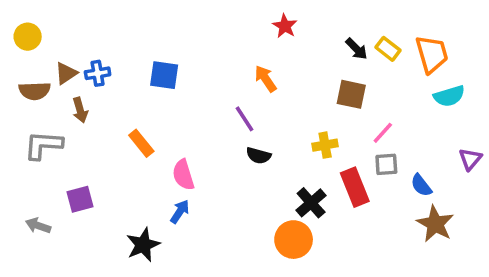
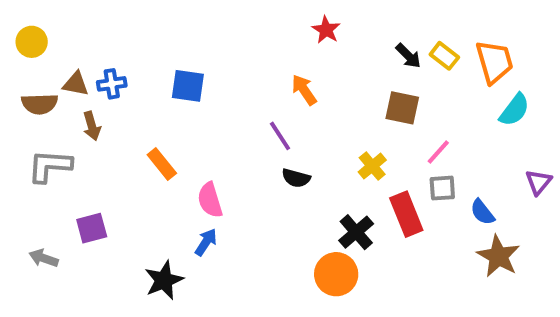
brown triangle: (66, 73) -> (76, 84), turned 45
cyan semicircle: (449, 96) -> (514, 110), turned -36
yellow cross: (325, 145) -> (372, 166), turned -30

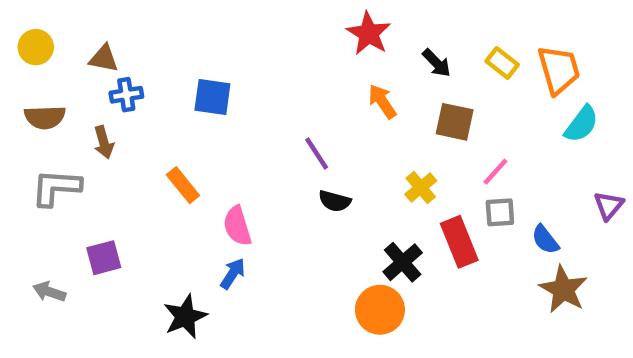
red star: (326, 30) -> (369, 34), size x1.4
black arrow: (408, 56) -> (437, 63), moved
brown triangle: (76, 84) -> (104, 58), moved
orange arrow: (304, 90) -> (382, 101), moved

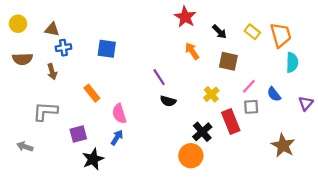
cyan semicircle: (581, 124) -> (292, 62), turned -36
gray L-shape: (56, 187) -> (45, 111), moved
blue semicircle: (545, 240) -> (274, 94), moved
purple square: (104, 258) -> (78, 134), moved

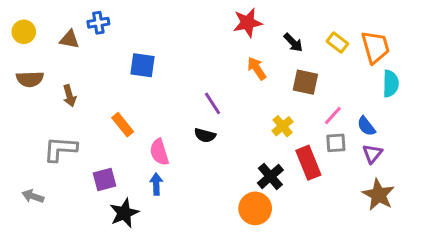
red star: (185, 17) -> (248, 23), turned 30
blue cross: (63, 48) -> (98, 23), moved
black semicircle: (168, 101) -> (205, 135), moved
purple triangle: (306, 103) -> (372, 154), moved
blue arrow: (117, 137) -> (156, 184), turned -35

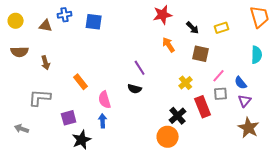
yellow rectangle: (337, 42) -> (222, 28), turned -56
orange trapezoid: (375, 47) -> (260, 17), moved
blue square: (143, 65) -> (94, 22), moved

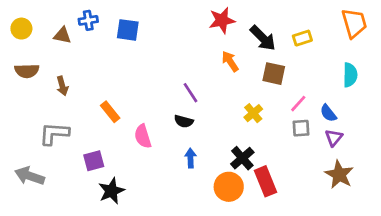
black arrow: (193, 28) -> (263, 38), size x1.5
red rectangle: (203, 107) -> (266, 181), moved
blue arrow: (103, 121) -> (191, 158), moved
gray arrow: (22, 129) -> (30, 176), size x1.5

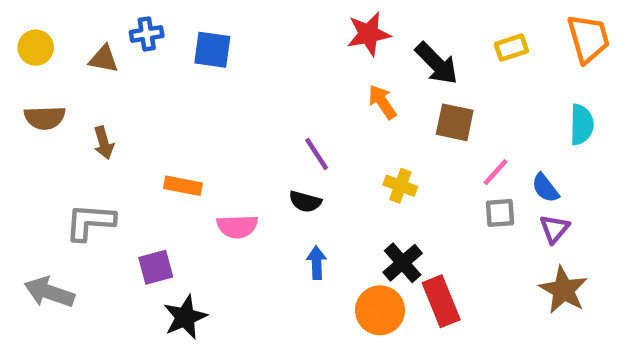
yellow rectangle: (302, 38) -> (511, 48), moved
orange rectangle: (110, 112) -> (183, 186), turned -40
yellow cross: (253, 113) -> (400, 186), moved, turned -30
pink semicircle: (143, 136) -> (237, 227), turned -75

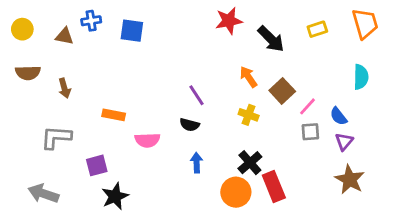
orange arrow: (382, 102) -> (249, 77), moved
brown square: (455, 122) -> (282, 91), moved, turned 35
gray arrow: (49, 292) -> (43, 194), moved

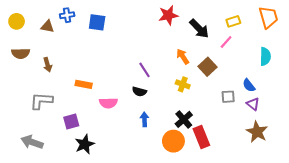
pink line: (308, 106) -> (226, 42), moved
purple triangle: (344, 142) -> (253, 104), turned -32

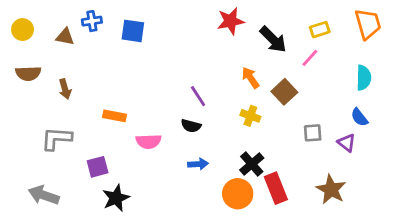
blue semicircle: (249, 85) -> (359, 117), moved
blue arrow: (145, 119) -> (198, 164), turned 88
brown star: (257, 132) -> (331, 189), moved

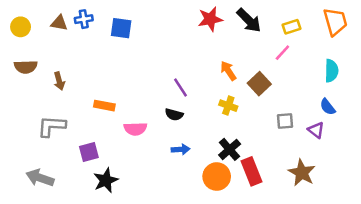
brown triangle: (65, 37) -> (59, 23), moved
black arrow: (273, 39) -> (249, 20), moved

